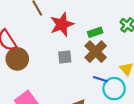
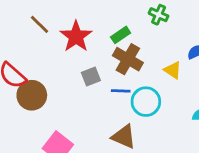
blue line: (100, 79) -> (121, 91), moved
cyan circle: (114, 89) -> (146, 102), moved

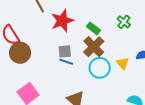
green rectangle: (121, 35) -> (93, 28), turned 56
blue line: (121, 91) -> (66, 62), moved
cyan circle: (146, 102) -> (100, 68), moved

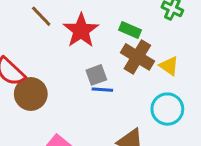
yellow triangle: (123, 63) -> (169, 66), moved
cyan circle: (100, 68) -> (167, 109), moved

